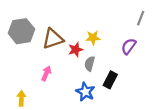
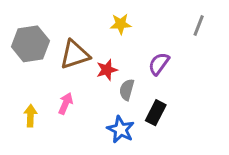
yellow star: (93, 38) -> (121, 24), moved
purple semicircle: (129, 46) -> (159, 64), moved
yellow arrow: (21, 98) -> (30, 116), moved

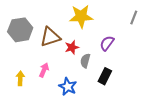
yellow star: (121, 24) -> (81, 16), size x1.6
blue star: (121, 129) -> (68, 87), moved

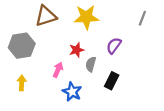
gray hexagon: (20, 30) -> (22, 46), moved
brown triangle: (50, 37) -> (46, 16), moved
pink arrow: (44, 70) -> (58, 70), moved

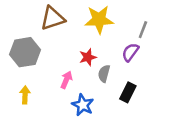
gray line: (142, 18) -> (143, 30), moved

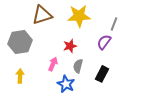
gray semicircle: (104, 74) -> (78, 66), moved

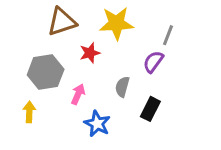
gray hexagon: (20, 42) -> (46, 72), moved
red star: (70, 46) -> (90, 53), moved
gray semicircle: (78, 66) -> (122, 87), moved

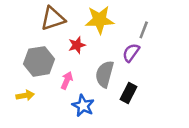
gray semicircle: (122, 87) -> (105, 74), size x1.5
yellow arrow: (29, 112) -> (25, 96), turned 78

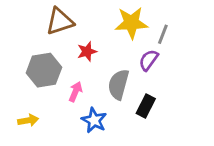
yellow star: (100, 20) -> (131, 23), moved
yellow arrow: (25, 96) -> (28, 120), moved

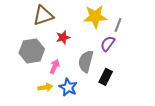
yellow arrow: (28, 120) -> (45, 87), moved

